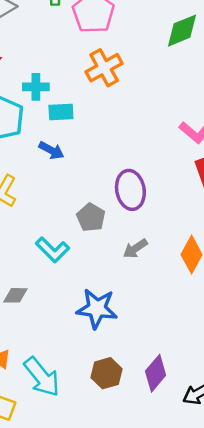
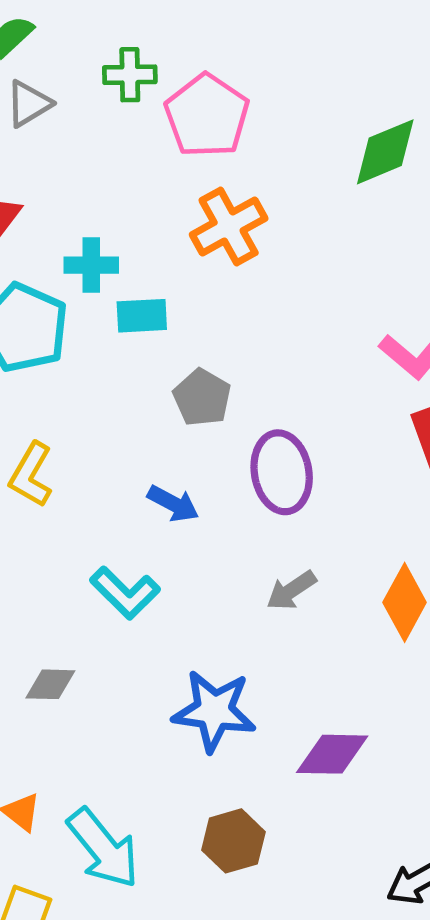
blue arrow: (51, 150) -> (173, 504), moved
gray pentagon: (91, 217) -> (202, 398), moved
purple diamond: (156, 373) -> (332, 754), moved, turned 51

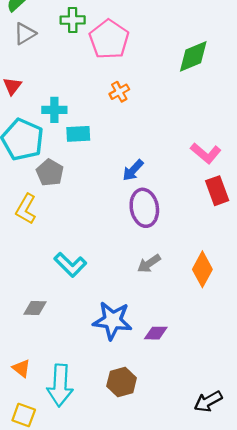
orange cross: (229, 227) -> (119, 92), size x0.6
gray pentagon: (202, 398) -> (50, 173), moved
blue arrow: (173, 504) -> (133, 170), moved, turned 105
purple diamond: (332, 754) -> (156, 333), moved, size x0.7
cyan arrow: (103, 848) -> (60, 385), turned 42

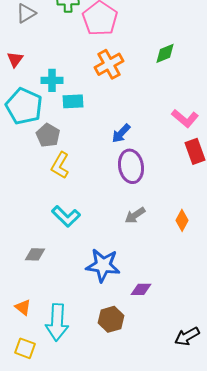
green diamond: (193, 56) -> (165, 53), moved, size x0.7
orange cross: (119, 92) -> (109, 64), size x1.6
yellow L-shape: (26, 209) -> (60, 165), moved
orange diamond: (202, 269) -> (182, 220), size x0.7
purple diamond: (156, 333) -> (141, 289), moved

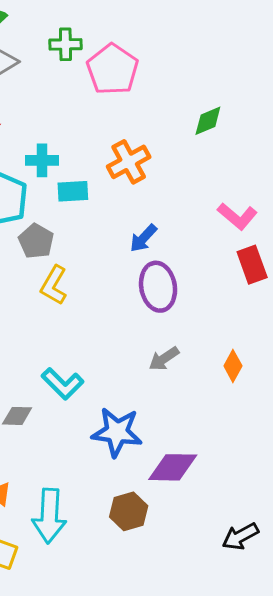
orange cross: (109, 64) -> (129, 162), moved
cyan L-shape: (66, 216) -> (63, 384), moved
purple diamond: (141, 289) -> (173, 467), size x1.6

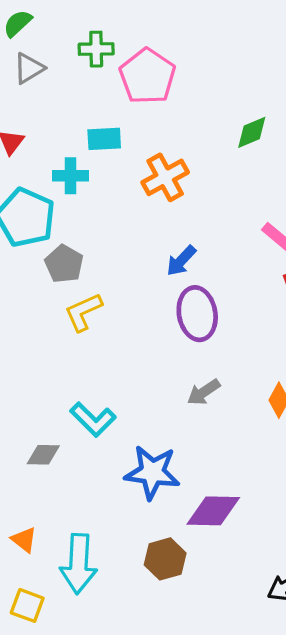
cyan rectangle: (73, 191) -> (104, 139), moved
yellow L-shape: (54, 285) -> (83, 312), turned 36

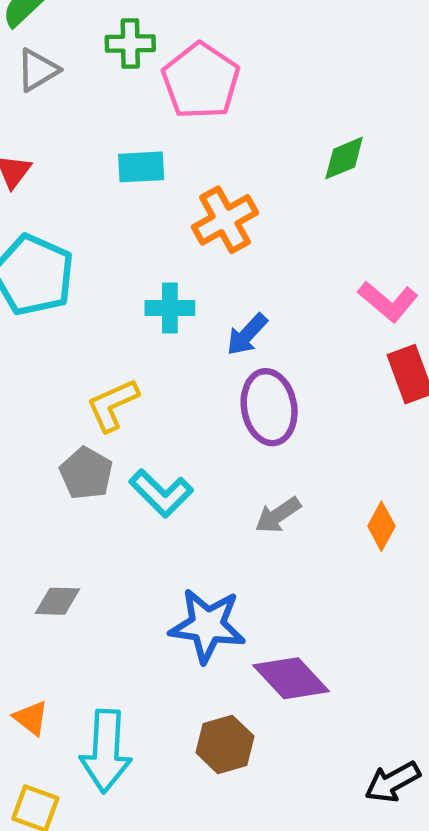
cyan cross: (71, 176) -> (170, 308), moved
gray pentagon: (64, 264) -> (86, 473), moved
cyan L-shape: (93, 419) -> (161, 493), moved
purple diamond: (213, 511) -> (291, 678), turned 46

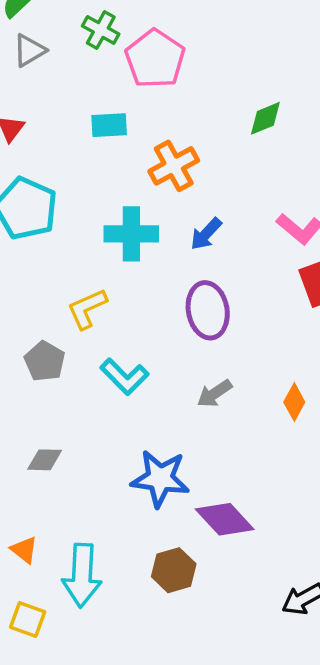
green cross: (130, 43) -> (101, 30), turned 30
cyan cross: (170, 308) -> (131, 234), size x1.4
blue arrow: (247, 334) -> (206, 234), moved
gray pentagon: (86, 473) -> (45, 361), moved

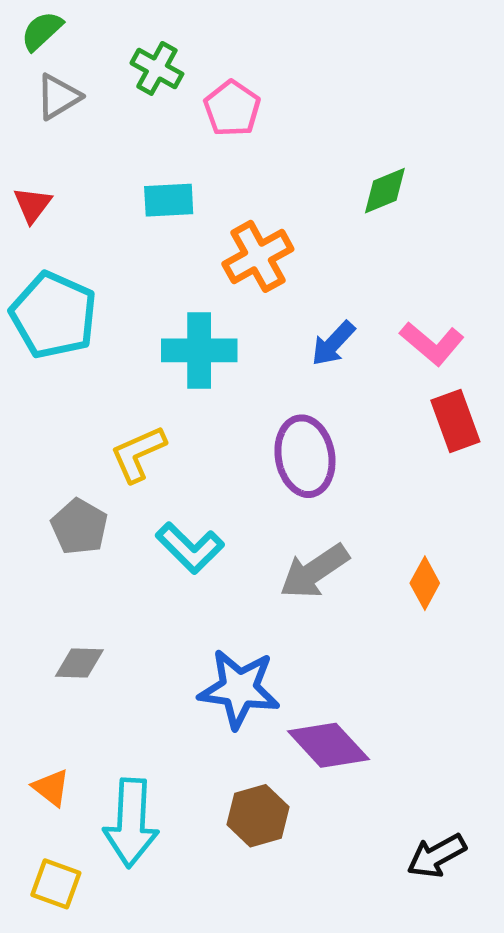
pink pentagon: (155, 59) -> (232, 108), size x0.7
blue arrow: (206, 234) -> (333, 343), moved
gray arrow: (214, 394) -> (314, 571), size x1.4

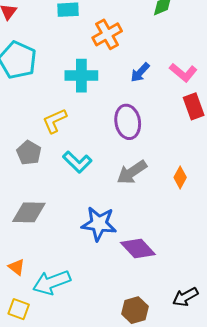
gray diamond: (79, 663) -> (29, 212), size x1.6
brown hexagon: (258, 816) -> (135, 310), moved
cyan arrow: (131, 823) -> (52, 282), turned 66

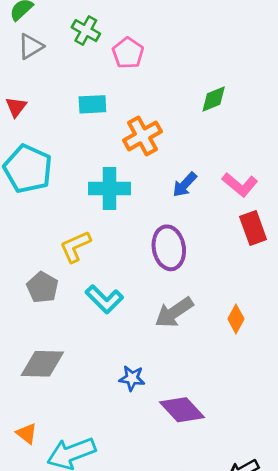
blue star: (99, 224) -> (132, 378), size x0.6

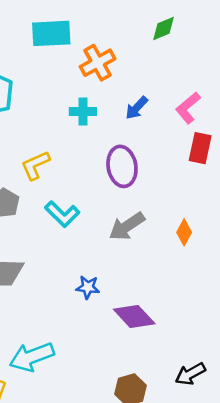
cyan rectangle: (92, 104) -> (51, 33), size x1.5
pink L-shape: (240, 185) -> (188, 108), turned 100
cyan cross: (110, 189) -> (83, 112), moved, size x0.7
red rectangle: (253, 228) -> (200, 148), turned 32

